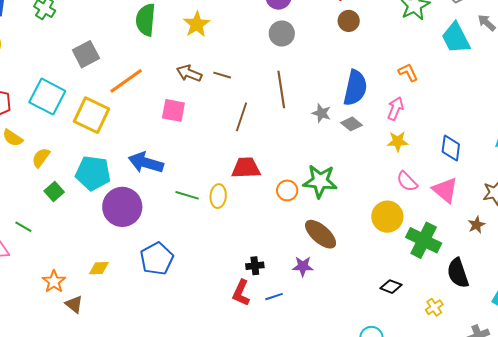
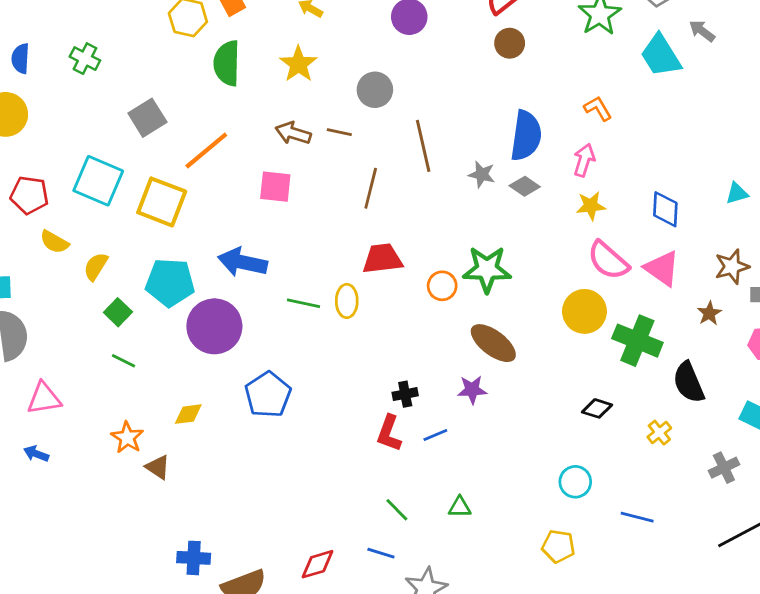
gray circle: (282, 34) -> (375, 90), moved
pink semicircle: (407, 181) -> (608, 260), size x1.4
green line: (23, 227) -> (123, 361), moved

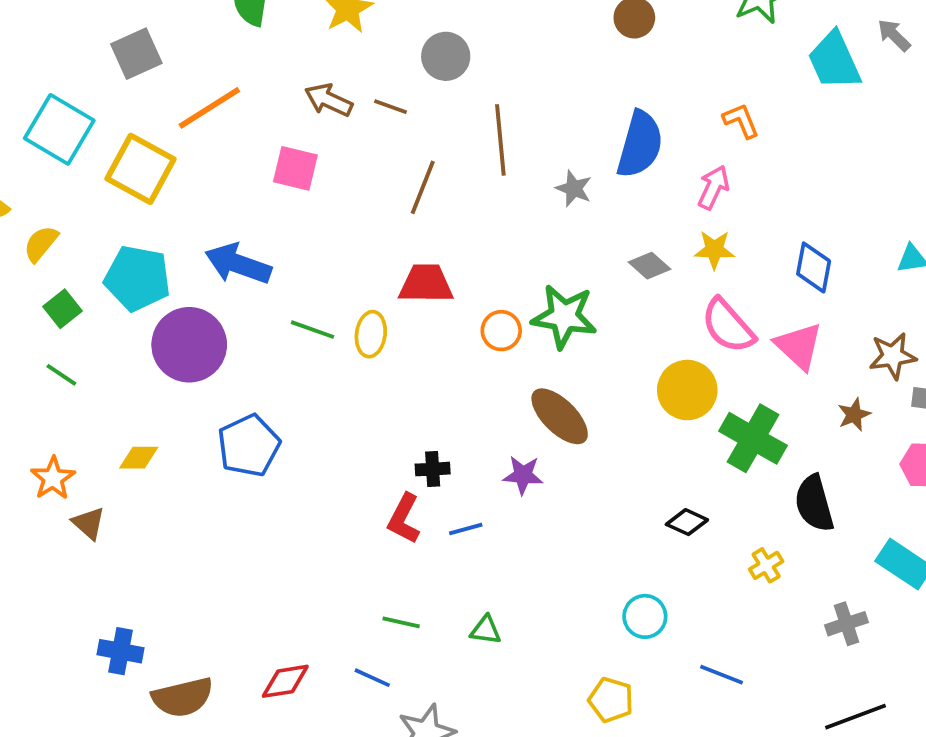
gray diamond: (525, 186) -> (649, 266), moved
green line: (397, 510) -> (401, 622), turned -40

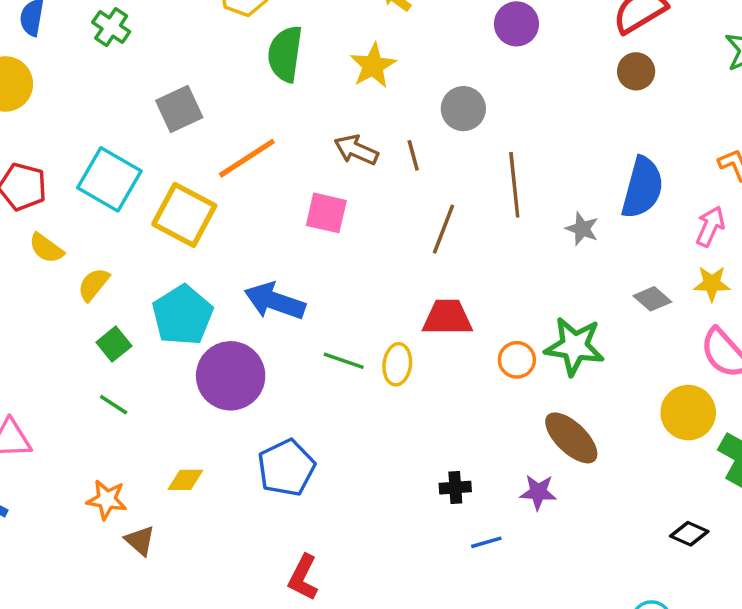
brown line: (391, 107) -> (413, 155), turned 56
cyan pentagon: (137, 278) -> (182, 315), turned 30
orange star: (53, 478) -> (107, 500), turned -30
red L-shape: (404, 519) -> (303, 577), moved

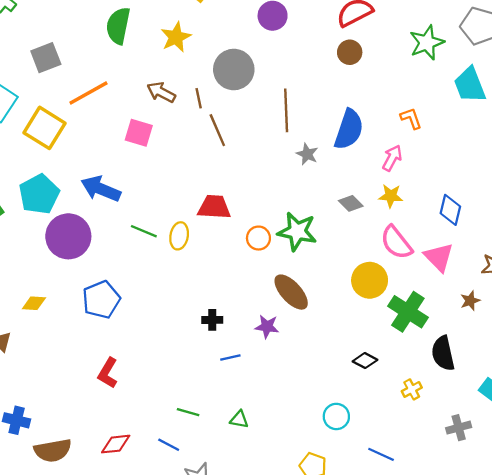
gray circle: (463, 109) -> (234, 70), size x1.4
brown line: (514, 185) -> (286, 110), moved
brown line: (444, 229) -> (217, 130), moved, turned -48

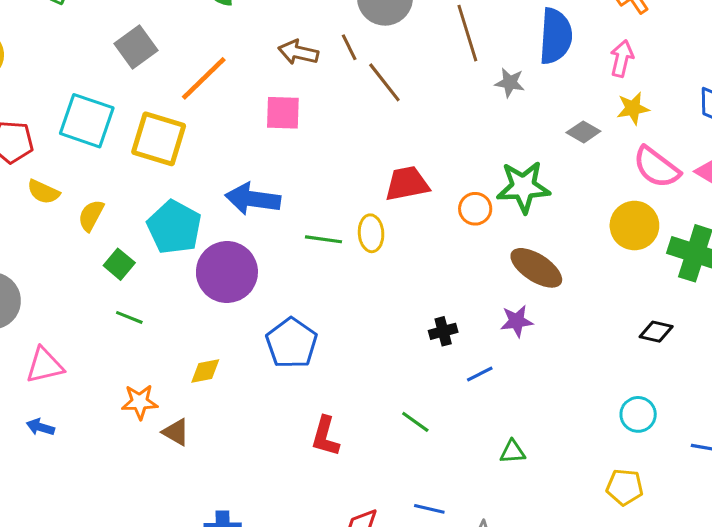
green line: (188, 412) -> (415, 422), moved, turned 35

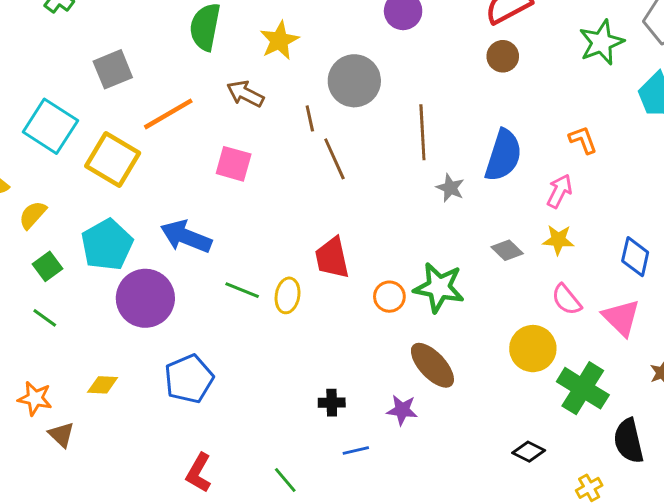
brown arrow: (298, 52) -> (245, 94), moved
pink semicircle: (656, 167) -> (567, 300), size x0.7
red trapezoid: (407, 184) -> (332, 258), turned -105

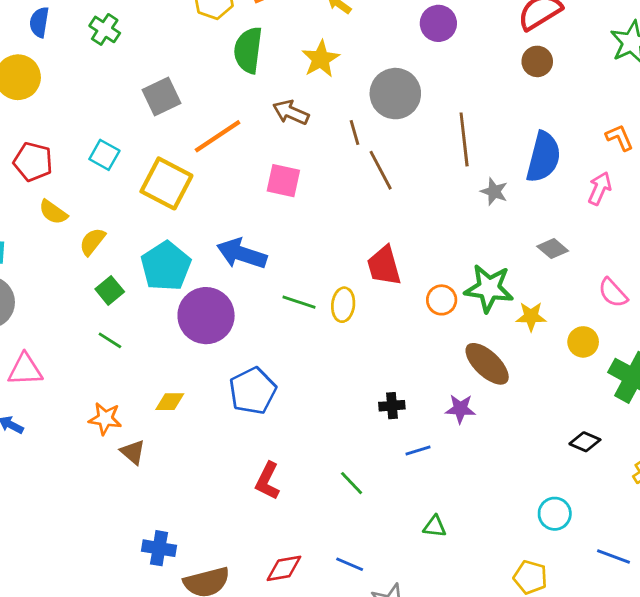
cyan square: (50, 126) -> (104, 155), size x0.6
yellow star: (558, 240) -> (531, 316), moved
yellow circle: (533, 349) -> (583, 342), size x0.7

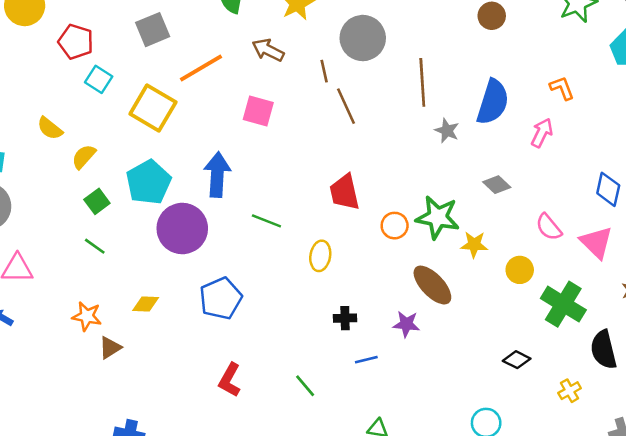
red pentagon: (33, 162) -> (76, 42), moved
blue arrow: (242, 254) -> (217, 175), turned 72
yellow ellipse: (343, 305) -> (320, 256), moved
brown triangle: (133, 452) -> (110, 348), turned 45

